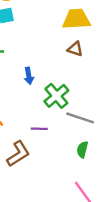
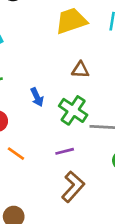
brown triangle: (75, 49) -> (80, 70), moved
brown L-shape: (18, 154) -> (73, 187), moved

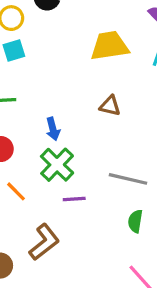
green cross: (73, 110) -> (57, 165), moved
brown L-shape: (73, 187) -> (44, 242), moved

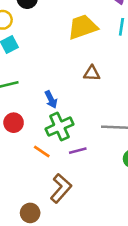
green cross: (57, 165) -> (59, 127), turned 32
orange line: (16, 191) -> (42, 152), moved

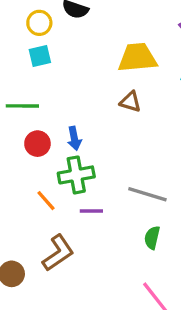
brown triangle: (92, 73) -> (130, 102), moved
red circle: (14, 123) -> (37, 144), moved

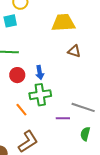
cyan square: (40, 56) -> (10, 21), moved
yellow trapezoid: (137, 58) -> (63, 23), moved
purple line: (91, 211) -> (63, 118), moved

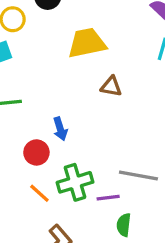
red circle: (17, 75) -> (36, 152), moved
green cross: (40, 95) -> (75, 182), moved
green semicircle: (85, 134) -> (124, 225), moved

